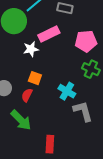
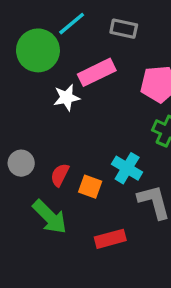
orange square: (35, 78) -> (90, 187), moved
red rectangle: (50, 144) -> (110, 239), moved, turned 72

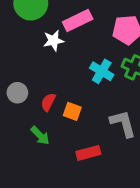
cyan cross: (127, 168) -> (102, 71), moved
green arrow: (50, 217) -> (40, 136), size x0.7

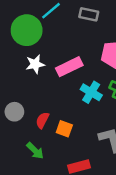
pink rectangle: (78, 20) -> (69, 67), moved
white star: (54, 41) -> (35, 64), moved

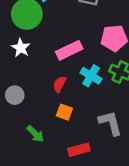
white star: (35, 64) -> (21, 48), moved, turned -30
red semicircle: (42, 120) -> (60, 84), moved

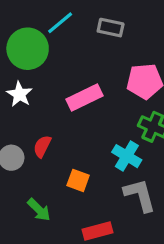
cyan cross: (91, 76) -> (127, 156), moved
red semicircle: (60, 84) -> (42, 146), moved

